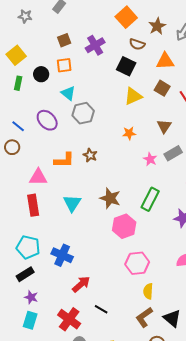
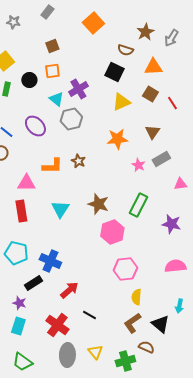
orange square: (126, 17) -> (93, 23), moved
purple cross: (95, 45) -> (78, 89), moved
orange star: (129, 133) -> (117, 139), size x1.5
black rectangle: (25, 274) -> (33, 283), moved

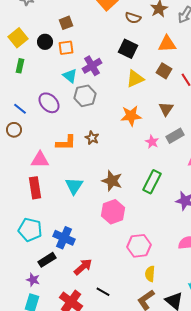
brown semicircle: (125, 50) -> (133, 18), moved
black circle: (29, 80) -> (45, 42), moved
pink hexagon: (112, 232) -> (113, 212), moved

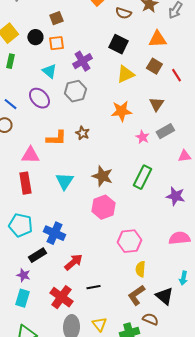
cyan triangle: (70, 76) -> (49, 71), moved
black line: (103, 292) -> (93, 287), turned -40

